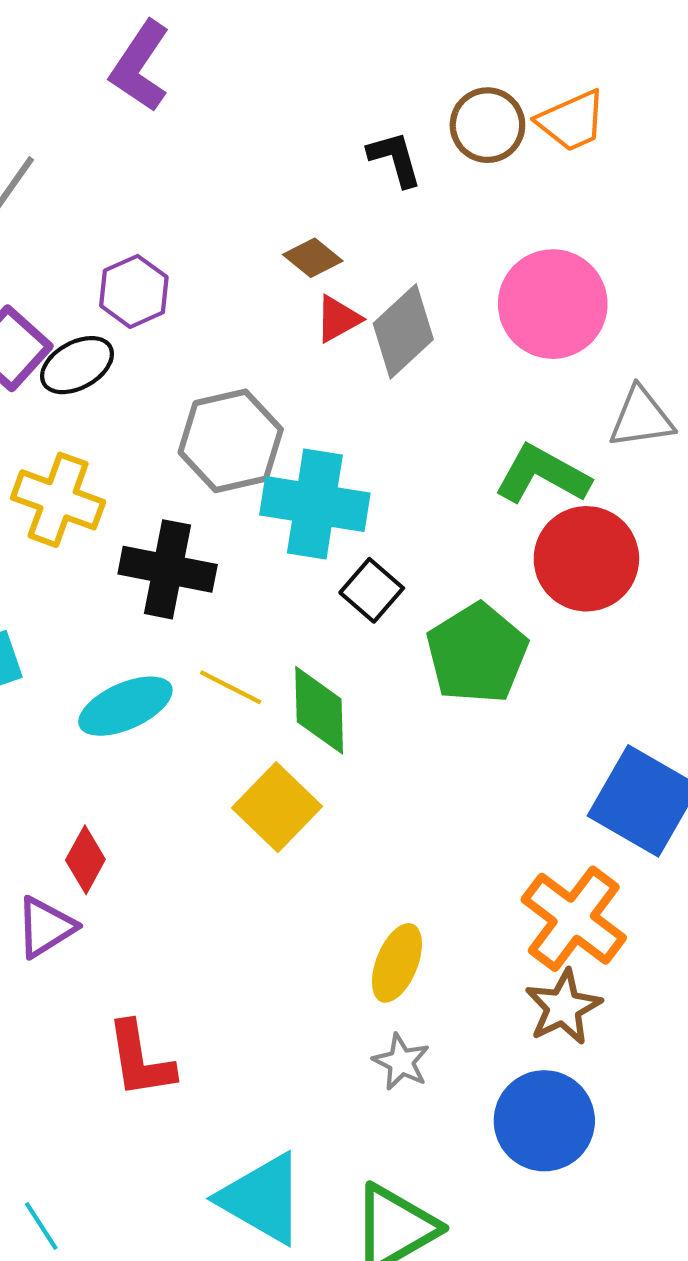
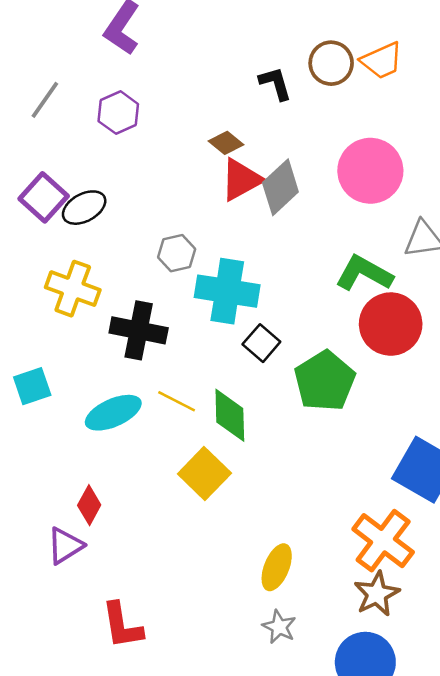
purple hexagon: (134, 291) -> (118, 113), moved
red triangle: (338, 319) -> (241, 180), size x1.5
gray hexagon: (231, 441) -> (177, 253), size x0.6

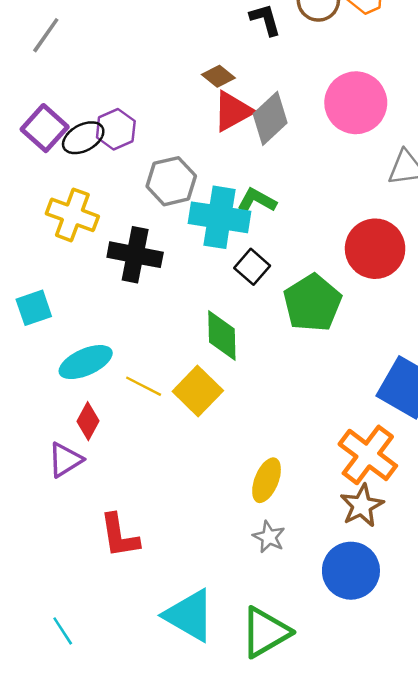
purple hexagon: (118, 113) -> (116, 129), moved
gray hexagon: (177, 253) -> (171, 181), size x1.4
green L-shape: (364, 273) -> (257, 200), moved, size x0.7
yellow line: (177, 401) -> (144, 386), moved
cyan ellipse: (113, 413) -> (86, 362), moved

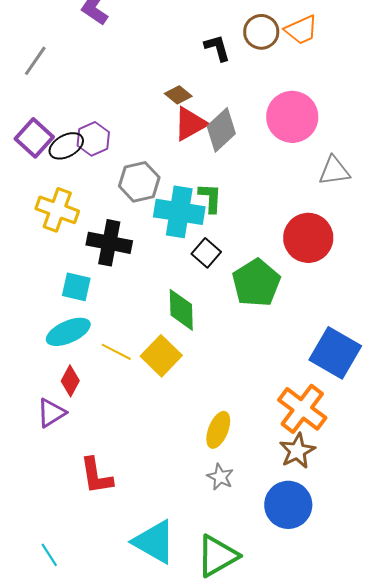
green L-shape: (257, 200) -> (210, 198), turned 64
cyan square: (34, 308) -> (76, 287), moved, turned 32

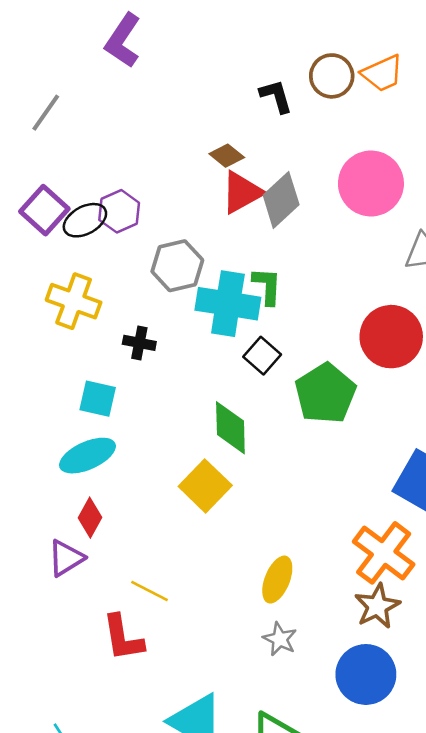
black cross: (109, 243) -> (139, 343), size x0.6
yellow line: (116, 352) -> (149, 591), moved

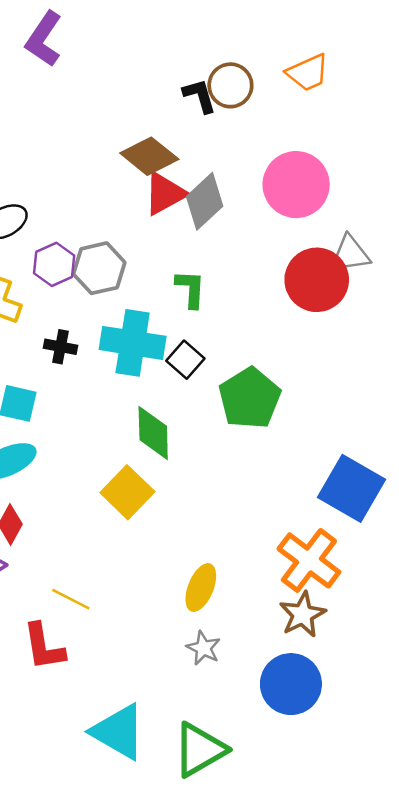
brown circle: (332, 76) -> (230, 85), moved
brown diamond: (227, 156) -> (149, 156), size x1.6
purple hexagon: (119, 211) -> (54, 264), moved
cyan cross: (228, 304) -> (133, 343), moved
red circle: (391, 337) -> (317, 280), moved

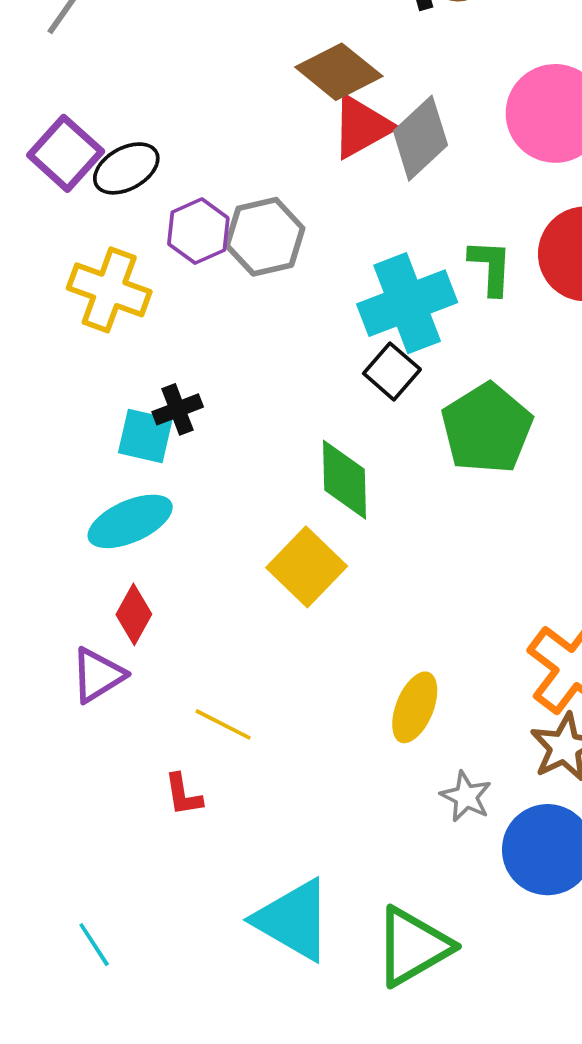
green L-shape: (191, 289) -> (491, 267), moved
cyan cross: (133, 343) -> (407, 303), moved, turned -30
black cross: (60, 347) -> (178, 409), moved, turned -32
red L-shape: (44, 647) -> (183, 795), size x0.6
gray star: (203, 648) -> (466, 797), moved

